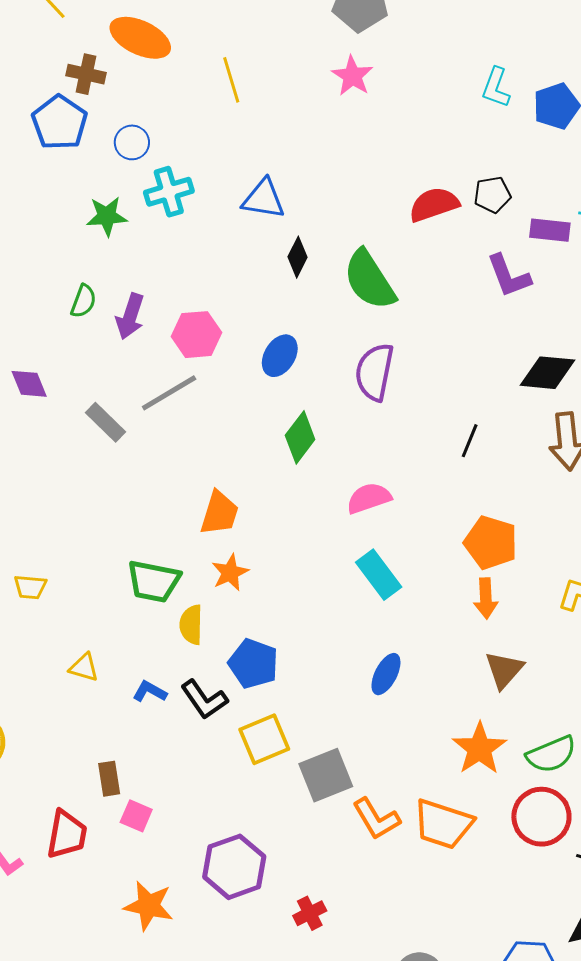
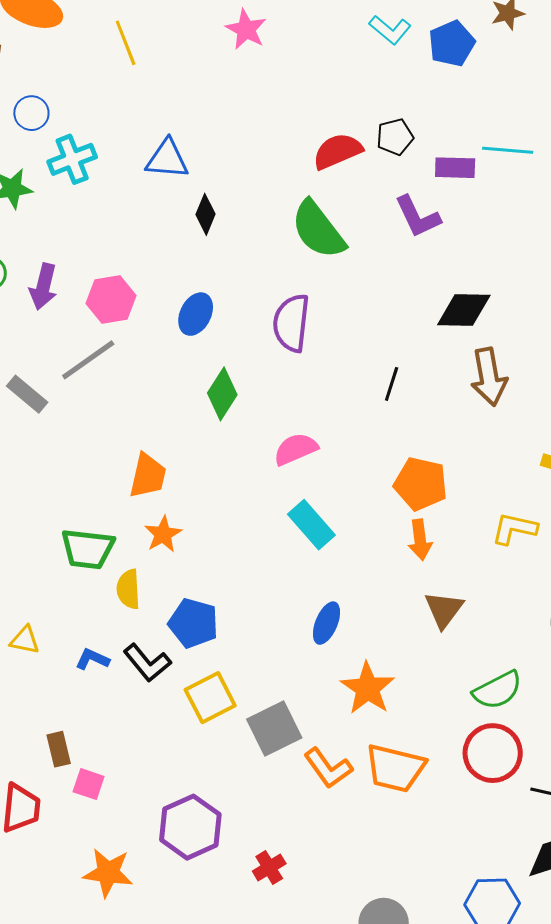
cyan L-shape: (496, 87) -> (390, 30), turned -66
green semicircle: (369, 280) -> (318, 230), moved
orange star: (479, 749) -> (368, 688), moved

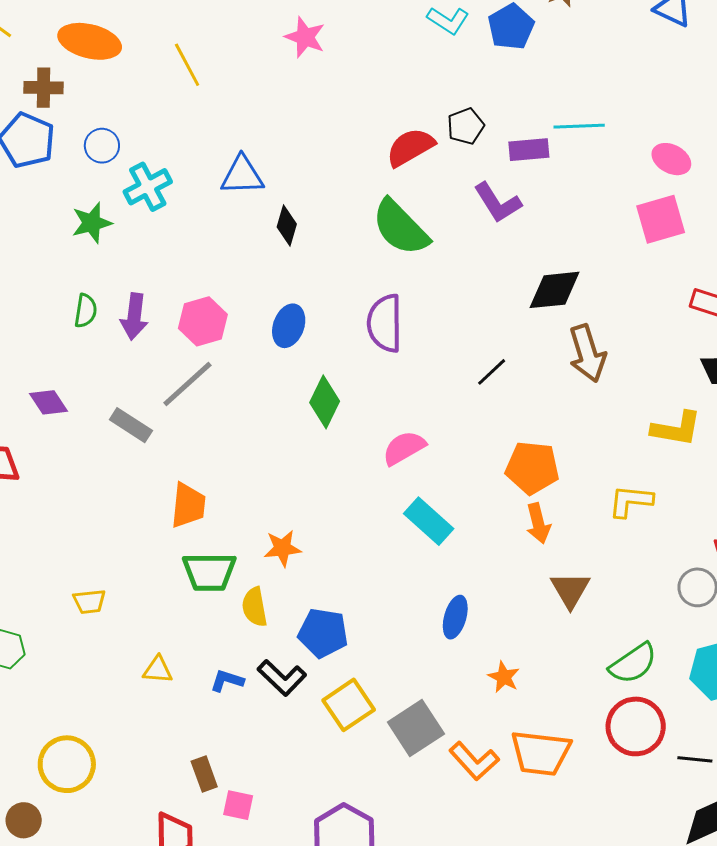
black line: (392, 384) -> (492, 372), turned 36
orange trapezoid: (148, 476) -> (188, 505), moved
orange star: (163, 534) -> (282, 548), turned 30
orange star: (368, 688) -> (504, 677), size x0.6

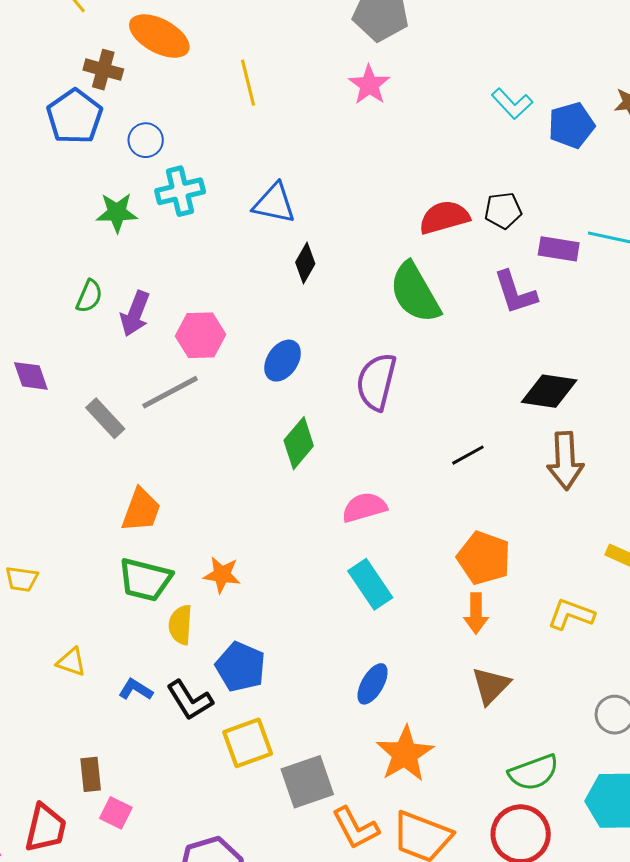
orange star: (504, 677) -> (405, 754), size x1.8

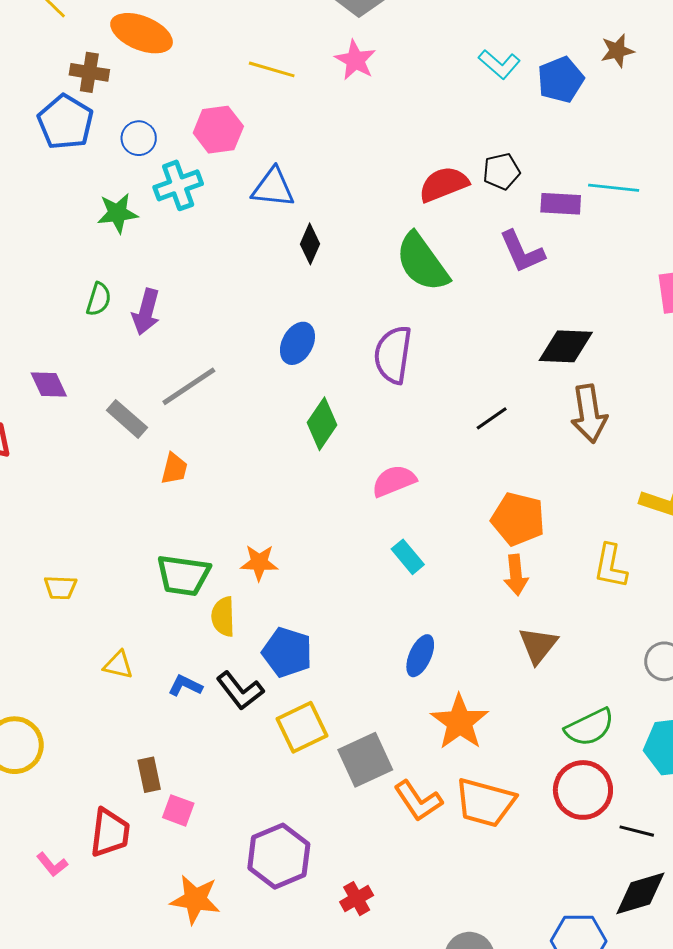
yellow line: (248, 83) -> (272, 69), moved, turned -54
pink hexagon: (200, 335) -> (218, 130), moved
orange trapezoid: (141, 510) -> (174, 469), moved, size x0.7
cyan rectangle: (370, 584) -> (408, 557), size x0.7
yellow L-shape: (571, 614) -> (611, 566), turned -93

